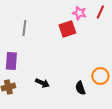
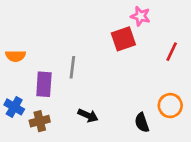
red line: (100, 12) -> (172, 52), moved
gray line: (24, 28) -> (72, 67), moved

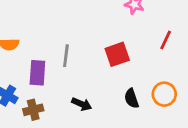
red square: (123, 39) -> (117, 54), moved
black semicircle: (142, 123) -> (131, 98), moved

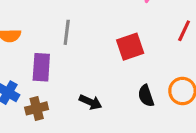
gray line: (66, 56) -> (67, 32), moved

